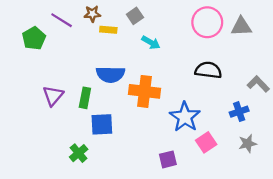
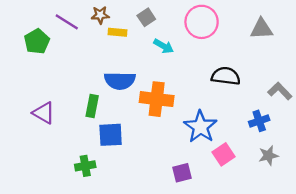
pink circle: (207, 22) -> (202, 22), moved
purple triangle: (53, 96) -> (44, 113), moved, turned -40
green cross: (79, 153) -> (85, 166), turned 30

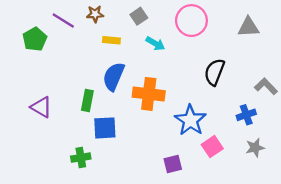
yellow rectangle: (117, 32) -> (111, 40), moved
black semicircle: (226, 76) -> (214, 72), turned -76
blue semicircle: (120, 81) -> (114, 76), turned 112

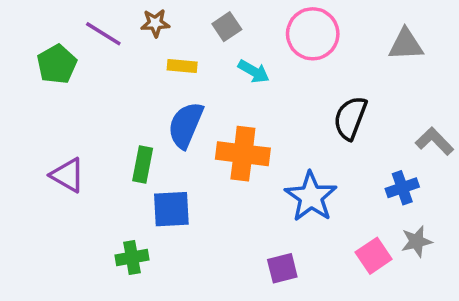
pink square: (212, 147) -> (374, 256), moved

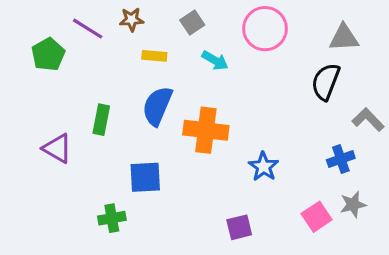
black semicircle: (350, 118) -> (326, 82), moved
green rectangle: (143, 164) -> (101, 120), moved
blue star: (311, 197) -> (263, 167), size x0.7

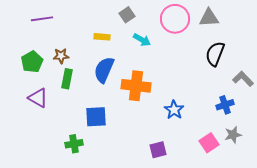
brown star: (132, 20) -> (61, 56), moved
purple line: (88, 29) -> (42, 19), moved, turned -40
gray triangle: (344, 38) -> (209, 18), moved
green pentagon: (48, 54) -> (32, 62), moved

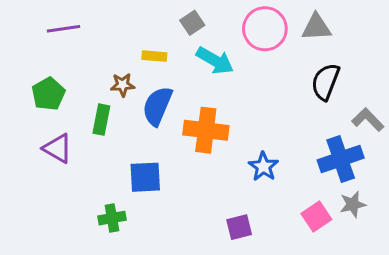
cyan arrow: (142, 40) -> (215, 61), size x1.4
brown star: (61, 56) -> (123, 85), moved
blue cross: (225, 105) -> (341, 159), size x1.6

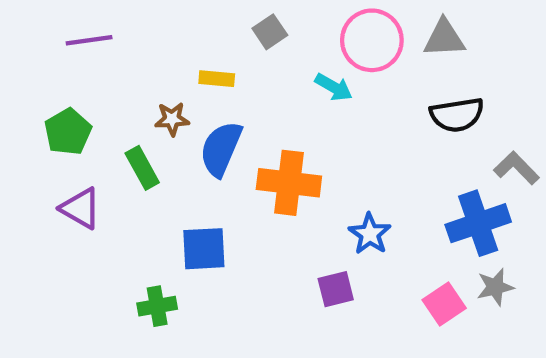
cyan arrow: (215, 61) -> (334, 87), moved, size x0.7
black semicircle: (325, 82) -> (457, 115), turned -120
green rectangle: (101, 120) -> (142, 168), turned -40
purple square: (239, 227) -> (336, 289), moved

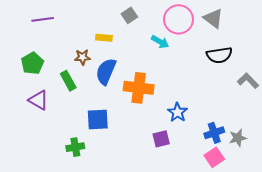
gray triangle: (444, 38) -> (213, 18), turned 40
blue cross: (478, 223) -> (214, 133), moved, size x0.7
pink square: (444, 304) -> (214, 157), moved

